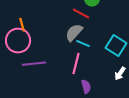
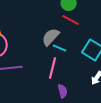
red line: (81, 14) -> (71, 20), moved

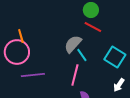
cyan line: (60, 48) -> (82, 55), turned 32

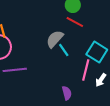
pink line: (75, 75) -> (86, 70), moved

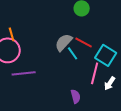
red line: (75, 22) -> (84, 42), moved

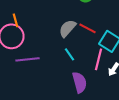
cyan line: (73, 53) -> (69, 54), moved
purple semicircle: (76, 96) -> (79, 82), size x1.5

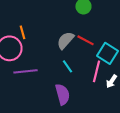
orange line: (15, 20) -> (22, 32), moved
purple semicircle: (79, 82) -> (62, 94), moved

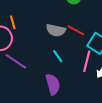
gray semicircle: (65, 40) -> (56, 30), turned -120
purple line: (25, 71) -> (16, 61), turned 40

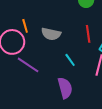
gray semicircle: (56, 30) -> (51, 34), moved
red line: (76, 30) -> (88, 34), turned 54

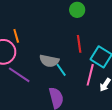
gray semicircle: (51, 34) -> (49, 61), moved

